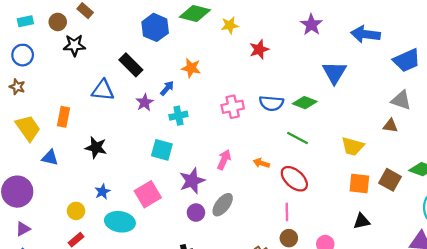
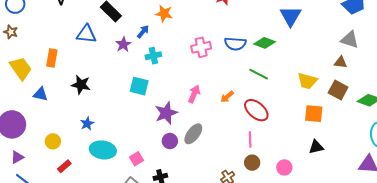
orange arrow: (261, 163) -> (227, 97), turned -56
brown square: (390, 180) -> (338, 90), moved
pink square: (148, 194) -> (137, 159), moved, size x0.6
yellow circle: (76, 211) -> (53, 141), moved

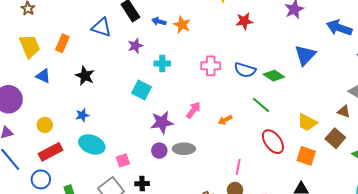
blue arrow: (143, 32) -> (159, 21), moved, turned -128
red ellipse: (256, 110) -> (273, 142), moved
gray ellipse: (193, 134) -> (184, 149), turned 40
red rectangle: (64, 166) -> (50, 152), size x1.6

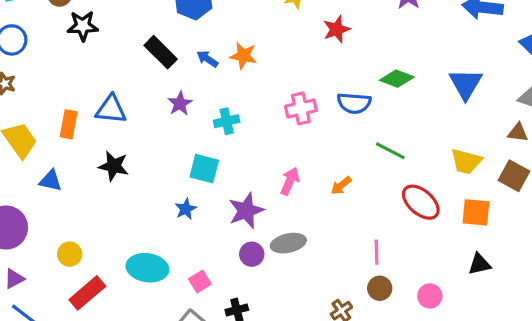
blue arrow: (159, 21) -> (207, 59), turned 32
blue triangle: (101, 27) -> (111, 109), moved
blue triangle: (305, 55) -> (466, 84), moved
green diamond: (274, 76) -> (397, 79), moved
blue star: (82, 115) -> (186, 209), moved

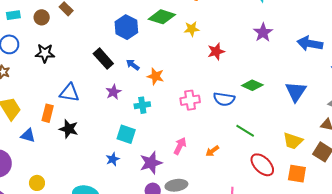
black star: (83, 26) -> (45, 53), moved
orange star: (243, 56) -> (156, 76), moved
orange rectangle: (69, 124) -> (48, 113), moved

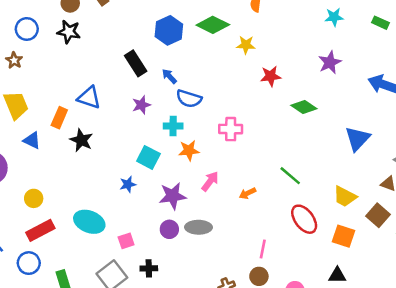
black star: (45, 53) -> (69, 32), moved
orange star: (156, 76) -> (189, 150), moved, turned -30
green diamond: (252, 85) -> (304, 107), moved
blue semicircle: (224, 99) -> (189, 99), moved

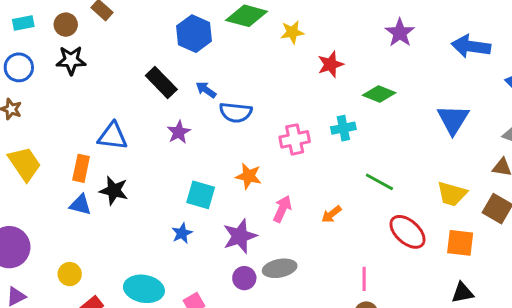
cyan cross: (173, 126) -> (343, 128), moved
blue triangle: (32, 140) -> (80, 205), moved
orange star: (189, 150) -> (249, 176), turned 30

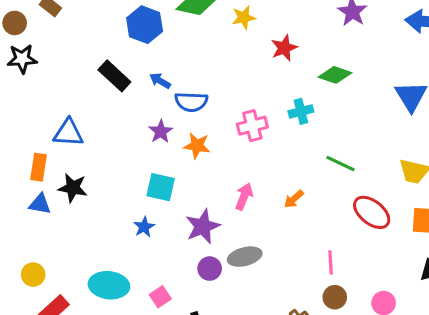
purple star: (179, 132) -> (161, 132), moved
orange star: (249, 176) -> (197, 146), moved

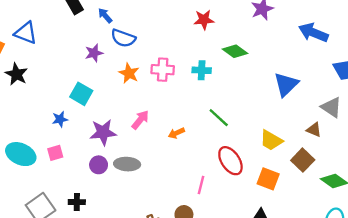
orange star: (197, 146) -> (129, 73), moved
pink line: (331, 262) -> (201, 185), moved
pink square: (160, 297) -> (55, 153), moved

